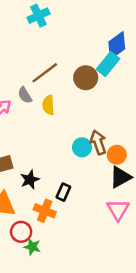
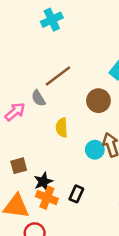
brown circle: (86, 78) -> (98, 101), moved
yellow semicircle: (48, 105) -> (62, 128), moved
orange cross: (45, 211) -> (47, 198), moved

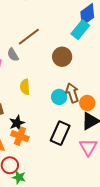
yellow semicircle: (62, 128) -> (25, 87), moved
black rectangle: (76, 194) -> (60, 133), moved, size x1.6

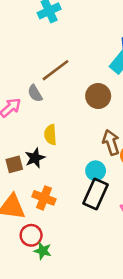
cyan circle: (59, 97) -> (96, 171), moved
black star: (17, 123) -> (35, 158), moved

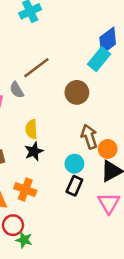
black star: (35, 158) -> (34, 151), moved
black rectangle: (96, 194) -> (74, 186), size x0.7

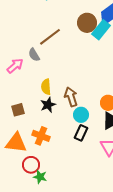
brown circle: (77, 92) -> (87, 23), moved
brown arrow: (89, 137) -> (71, 97), moved

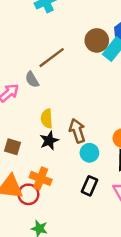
brown square: (18, 110) -> (13, 147), turned 32
black rectangle: (81, 133) -> (89, 186), moved
red circle: (31, 165) -> (28, 194), moved

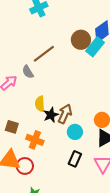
brown arrow: (77, 131) -> (65, 114), turned 42
black star: (49, 141) -> (51, 115), moved
orange cross: (41, 178) -> (35, 140), moved

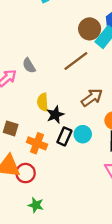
brown line: (44, 54) -> (76, 61), moved
brown arrow: (65, 114) -> (92, 98), moved, turned 30
black rectangle: (75, 159) -> (64, 136), moved

